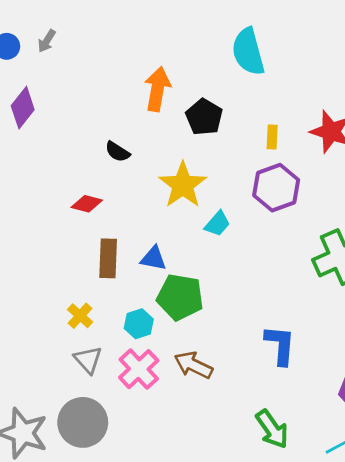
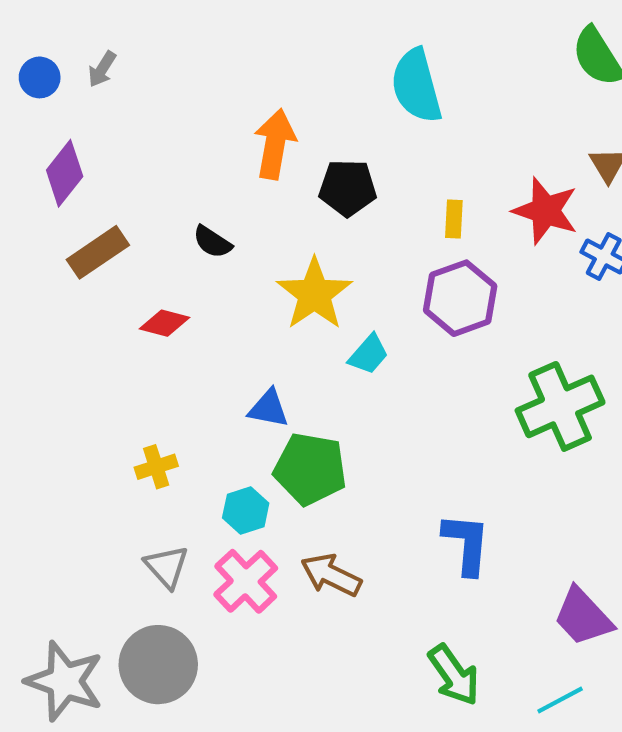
black pentagon: (204, 117) -> (348, 188), turned -30
brown rectangle: (108, 258) -> (98, 252), moved, turned 54
yellow cross: (80, 316) -> (156, 467), moved, turned 30

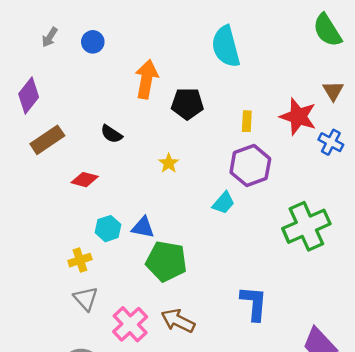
blue circle: (40, 77) -> (93, 42), moved
yellow star: (314, 294) -> (169, 163), size x0.5
cyan trapezoid: (369, 354) -> (223, 203), moved
cyan hexagon: (246, 511) -> (108, 229), moved
gray triangle: (167, 567) -> (86, 299), moved

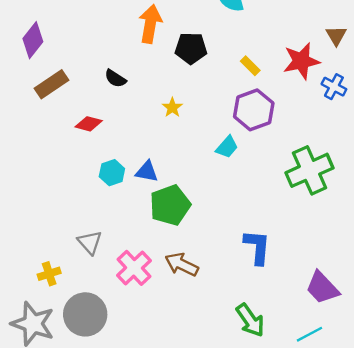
red star: (298, 117) -> (301, 61), turned -30
yellow rectangle: (247, 121) -> (250, 66), turned -48
yellow cross: (80, 260) -> (49, 274), moved
green pentagon: (166, 261) -> (170, 205), turned -30

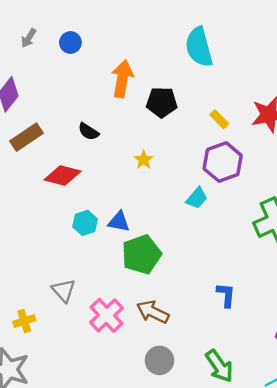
red diamond: (89, 124) -> (63, 176), size x1.4
blue L-shape: (257, 247) -> (226, 295), size x0.7
gray circle: (85, 314) -> (159, 360), moved, size x0.7

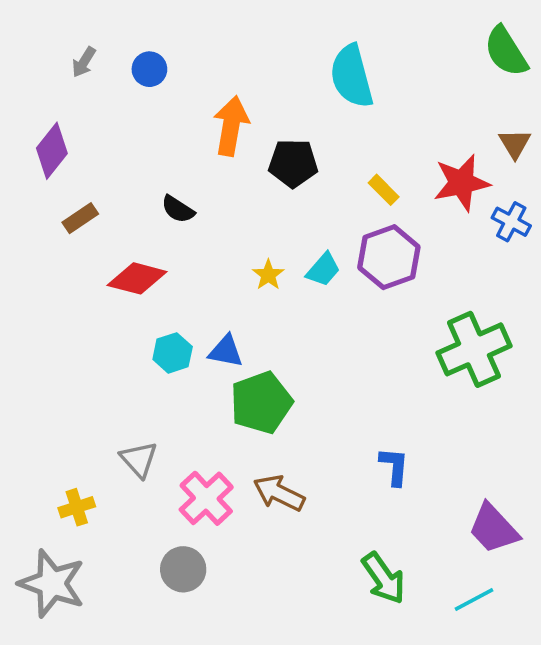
brown rectangle: (26, 137) -> (80, 218), size x0.7
yellow star: (144, 160) -> (268, 275), moved
cyan trapezoid: (197, 198) -> (323, 270), moved
gray circle: (159, 360) -> (183, 569), moved

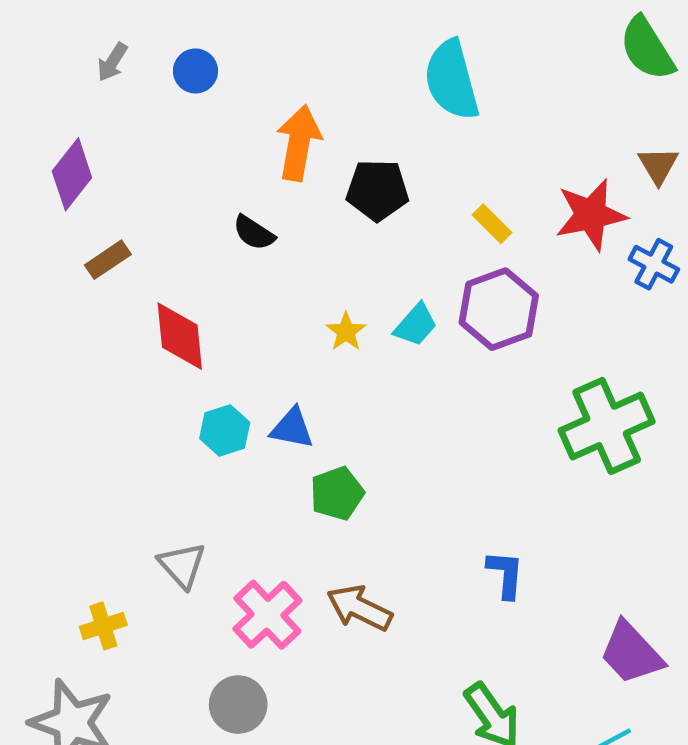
black semicircle: (178, 209) -> (254, 233), moved
red diamond: (137, 278) -> (180, 336), turned 70
green pentagon: (261, 403) -> (337, 493), size x0.7

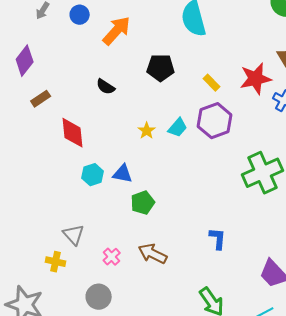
orange arrow: (299, 143) -> (117, 31), moved, turned 32
pink cross: (267, 615) -> (112, 257), size x0.6
yellow cross: (103, 626) -> (56, 262), moved, turned 30

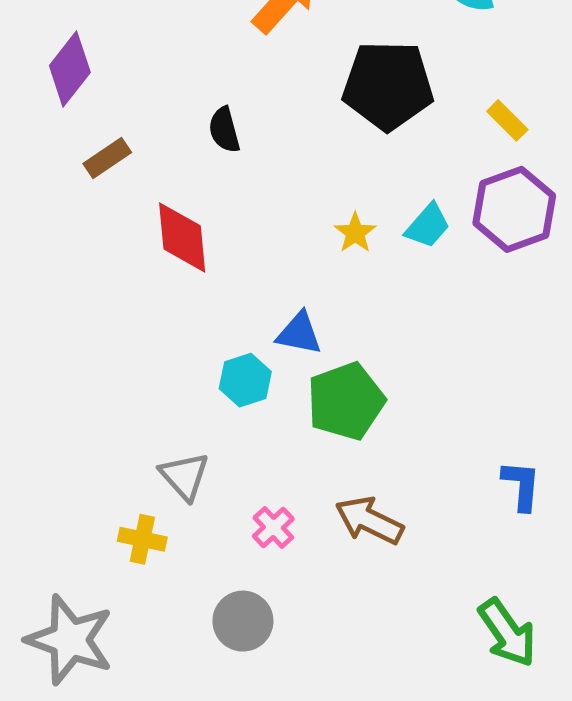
black pentagon: (161, 68) -> (388, 85), size x1.4
black semicircle: (106, 87) -> (224, 130), moved, turned 42
cyan hexagon: (93, 175) -> (245, 380), moved
green pentagon: (143, 203) -> (346, 401), size x1.4

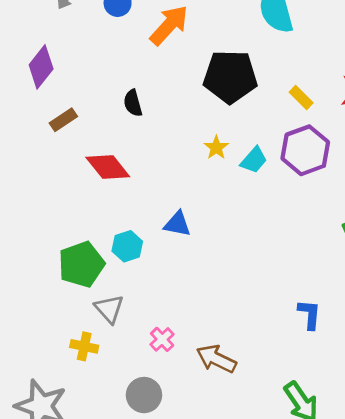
yellow star: (355, 233) -> (216, 148), moved
red diamond: (182, 237) -> (108, 167), turned -33
cyan hexagon: (245, 380) -> (127, 246), moved
green pentagon: (346, 401) -> (81, 264), moved
brown arrow: (369, 520) -> (216, 359), moved

